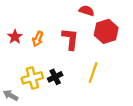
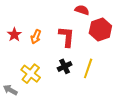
black cross: (55, 77) -> (65, 66), moved
yellow cross: (32, 78) -> (31, 74), turned -36

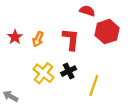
yellow line: (88, 68) -> (94, 85), moved
yellow cross: (31, 74) -> (43, 73), moved

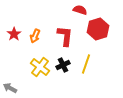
yellow line: (94, 85) -> (86, 64), moved

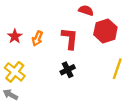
yellow line: (86, 64) -> (117, 69), moved
yellow cross: (40, 67) -> (15, 72), moved

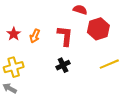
yellow line: (117, 69) -> (109, 64), turned 48
yellow cross: (15, 72) -> (14, 67), turned 36

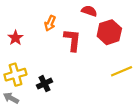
orange arrow: (35, 36) -> (50, 23), moved
black cross: (63, 65) -> (44, 84), moved

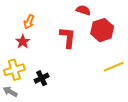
orange arrow: (50, 23) -> (29, 22), moved
red star: (15, 38) -> (23, 42), moved

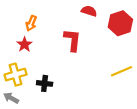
red hexagon: (102, 30) -> (120, 23), moved
black cross: (42, 78) -> (45, 83), turned 32

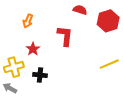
red star: (24, 44) -> (33, 49), moved

